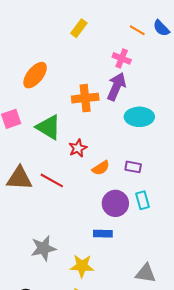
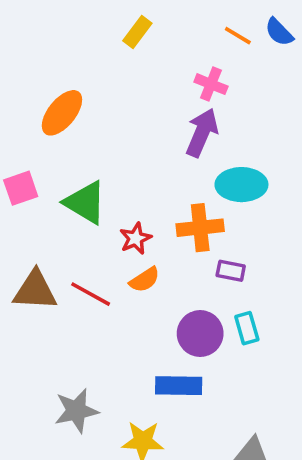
orange cross: (85, 98) -> (200, 228), moved
orange semicircle: (101, 168) -> (145, 280), moved
blue rectangle: (103, 234) -> (179, 386), size x1.4

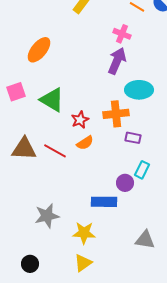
cyan rectangle: (247, 328) -> (142, 170), turned 42
purple circle: (200, 334) -> (125, 183), moved, size x0.7

